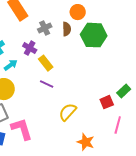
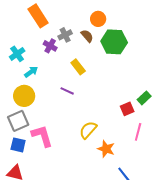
brown semicircle: (67, 29) -> (87, 36), turned -40
purple cross: (30, 48) -> (50, 46), moved
yellow rectangle: (46, 63) -> (78, 67), moved
yellow semicircle: (68, 112) -> (88, 130), moved

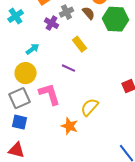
cyan cross: (17, 54) -> (16, 16), moved
pink L-shape: (42, 136) -> (50, 94), moved
orange star: (106, 149) -> (70, 126), moved

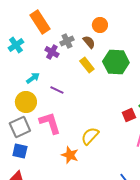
green hexagon: (116, 19) -> (116, 62), moved
yellow rectangle: (80, 44) -> (87, 65), moved
purple line: (69, 68) -> (57, 90), moved

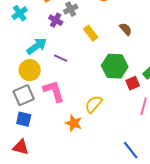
brown semicircle: (89, 42) -> (126, 29), moved
green hexagon: (116, 62) -> (115, 66), moved
cyan arrow: (33, 78) -> (37, 46), size x1.5

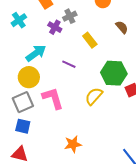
brown semicircle: (126, 29) -> (122, 27), moved
purple line: (61, 58) -> (69, 64), moved
yellow semicircle: (94, 104) -> (94, 96), moved
orange star: (74, 123) -> (73, 144), moved, turned -30

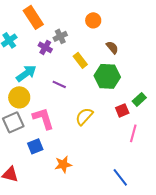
green hexagon: (114, 73) -> (107, 76), moved
blue square: (23, 126) -> (35, 146), moved, turned -35

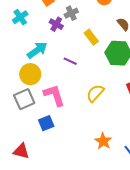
orange star: (63, 164) -> (103, 141), moved, turned -30

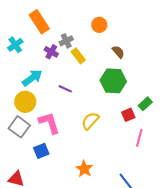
yellow rectangle: (91, 37) -> (78, 56), moved
gray square: (24, 99) -> (19, 127), turned -30
orange star: (103, 141) -> (84, 169), moved

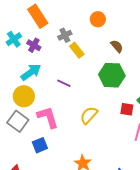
purple cross: (51, 52) -> (34, 45), moved
red square: (128, 115) -> (127, 109), turned 32

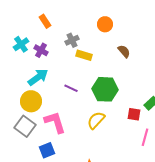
orange rectangle: (38, 16) -> (45, 21), size x0.6
yellow rectangle: (77, 50) -> (84, 55), turned -35
green hexagon: (112, 75) -> (105, 89), moved

